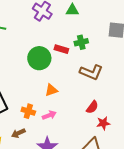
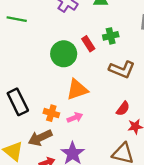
red rectangle: (61, 49) -> (88, 44), turned 40
orange triangle: (51, 90) -> (77, 90), size x1.5
brown arrow: (18, 133) -> (40, 138), size x1.5

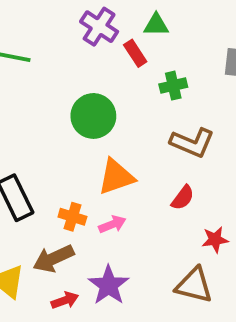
red rectangle: (88, 44) -> (135, 53), moved
red semicircle: (123, 109) -> (183, 198), moved

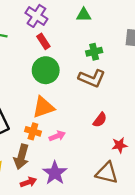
purple cross: (99, 27) -> (36, 16), moved
red rectangle: (135, 53) -> (43, 41), moved
brown L-shape: (192, 143) -> (92, 78), moved
orange triangle: (116, 177) -> (43, 107), moved
brown arrow: (53, 259) -> (21, 157), turned -50

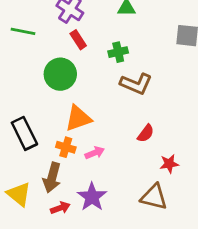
green cross: (94, 52) -> (118, 52), moved
green circle: (46, 70) -> (60, 74), moved

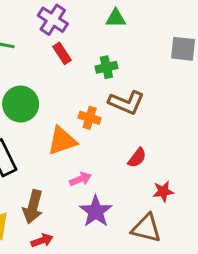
green circle: (60, 74) -> (21, 104), moved
orange cross: (66, 147) -> (90, 118), moved
purple star: (92, 197) -> (96, 211), moved

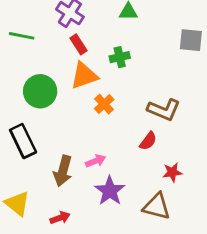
brown L-shape: (126, 103) -> (164, 110), moved
orange cross: (90, 118) -> (104, 104), turned 30
orange triangle: (62, 141) -> (84, 76), moved
brown arrow: (33, 207) -> (63, 171), moved

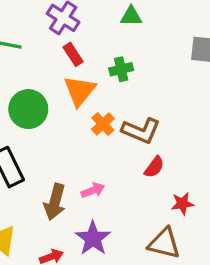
orange triangle: (84, 76) -> (80, 91), turned -32
brown L-shape: (164, 110) -> (141, 131), moved
purple star: (110, 191) -> (93, 238), moved

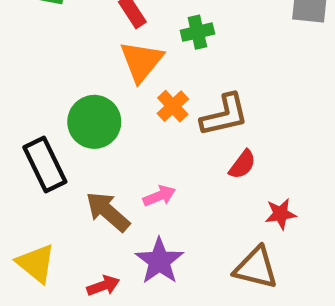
green circle: (28, 109) -> (94, 122), moved
brown L-shape: (141, 131) -> (224, 115), turned -36
brown arrow: (55, 202) -> (108, 212), turned 116

